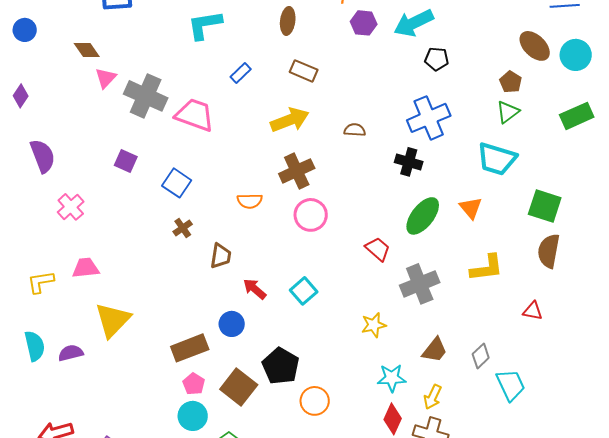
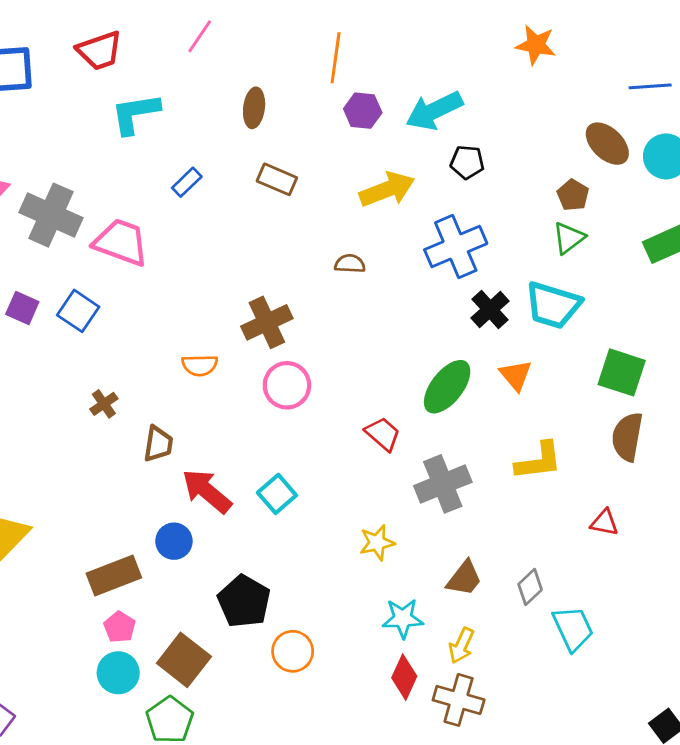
yellow arrow: (290, 120) -> (387, 189), moved
black cross: (409, 162) -> (490, 309), moved, turned 32
blue square: (177, 183) -> (78, 311), moved
red arrow: (255, 289) -> (207, 491), size x1.5
brown square: (239, 387) -> (184, 660), moved

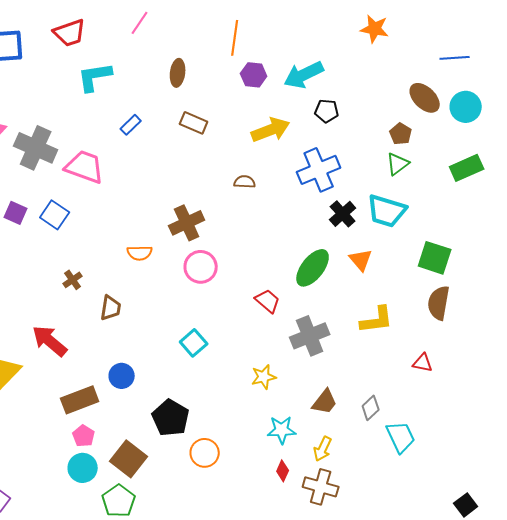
red arrow: (207, 491) -> (50, 341), moved
red diamond: (404, 677) -> (283, 471), size x0.7

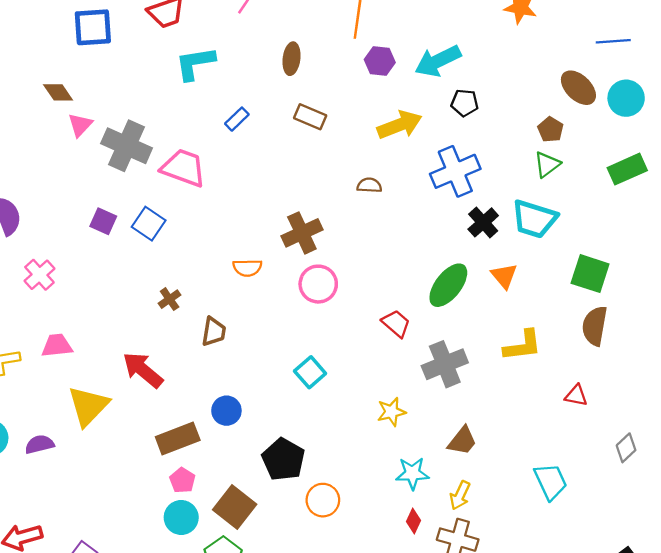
gray diamond: (371, 408) -> (626, 448), moved

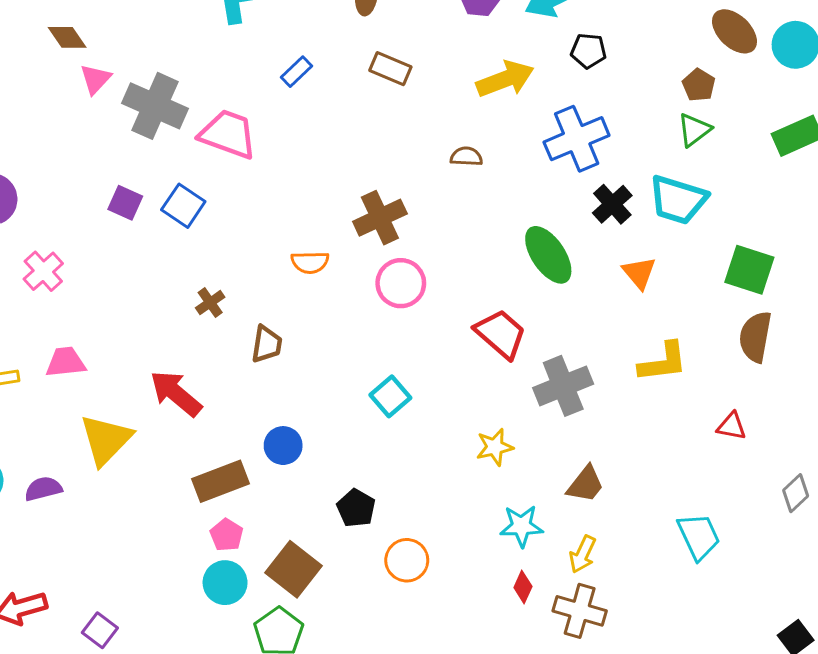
green ellipse: (448, 285) -> (548, 255), moved, turned -72
red trapezoid: (396, 324) -> (501, 334), size x1.4
black pentagon: (283, 459) -> (356, 508), size x0.7

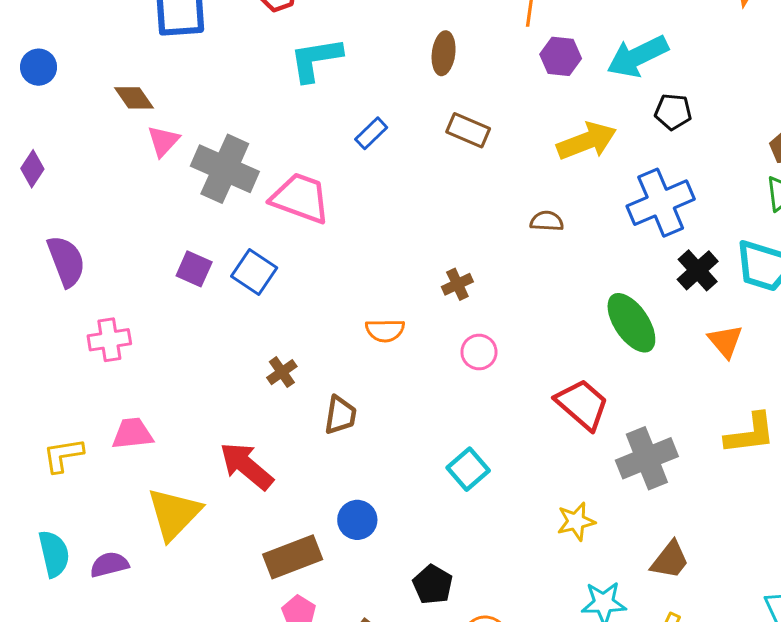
brown cross: (380, 218) -> (457, 284), size x0.6
pink cross: (43, 271) -> (109, 340), turned 33
pink circle: (401, 283) -> (479, 352), size x0.7

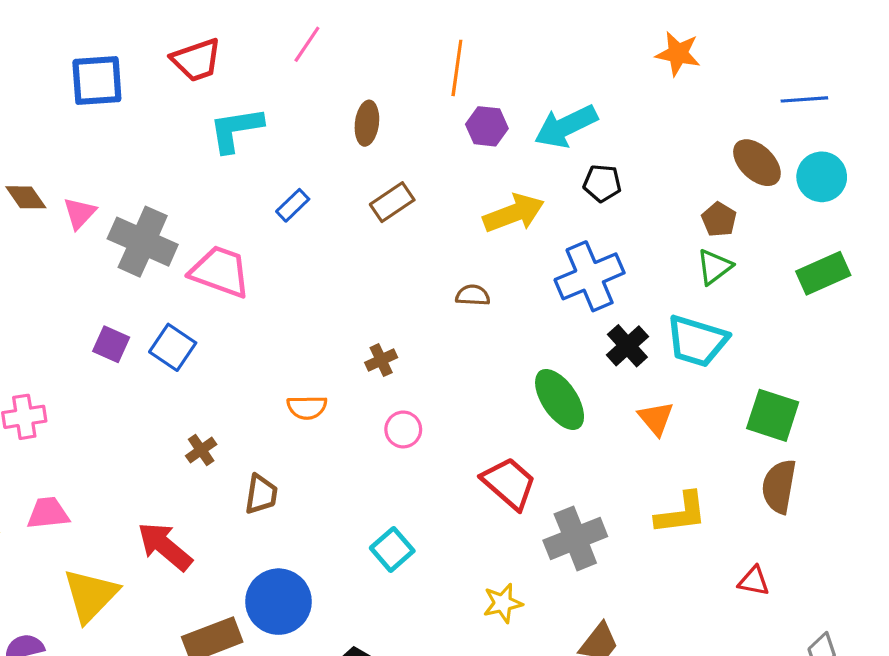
brown diamond: (134, 98) -> (26, 197), moved
brown rectangle: (468, 130) -> (392, 202), turned -57
blue circle: (357, 520) -> (278, 602), size x1.6

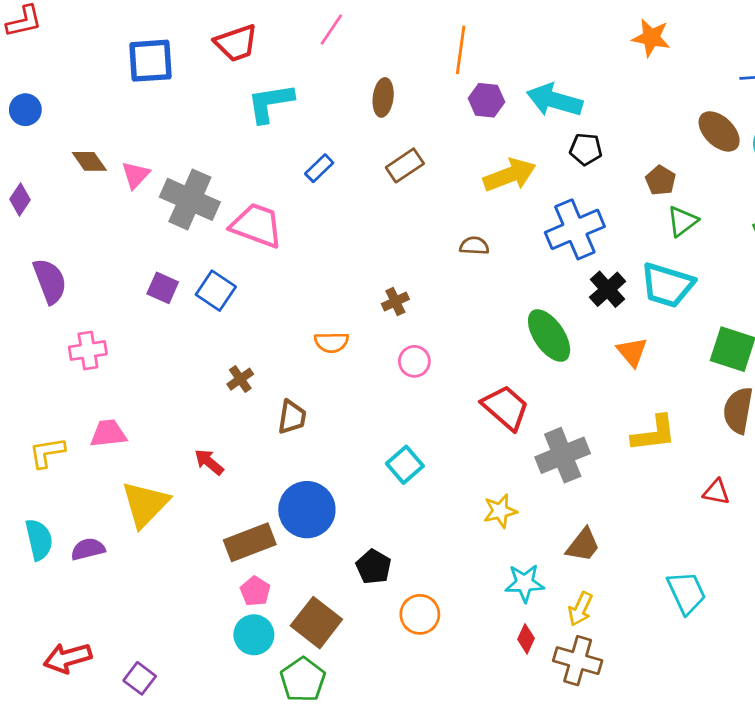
cyan arrow: (566, 126) -> (555, 100), turned 42
brown pentagon: (719, 219) -> (661, 180), moved
red arrow: (165, 546) -> (209, 462), size x0.6

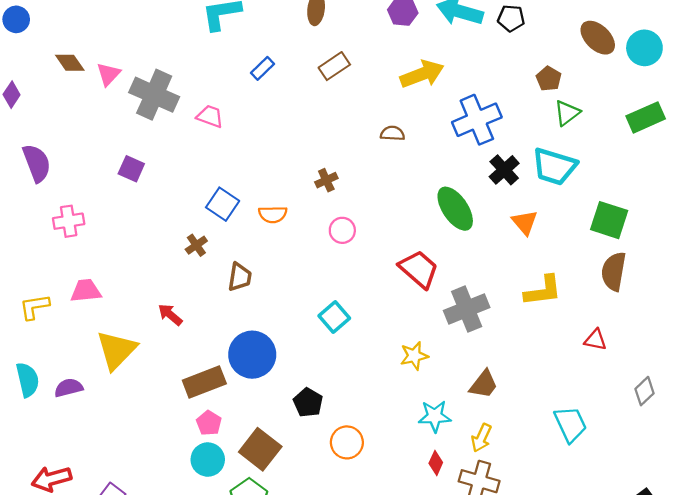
black pentagon: (586, 149) -> (511, 18), moved
pink trapezoid: (257, 225) -> (210, 116), size x0.6
blue square: (216, 291) -> (223, 204), moved

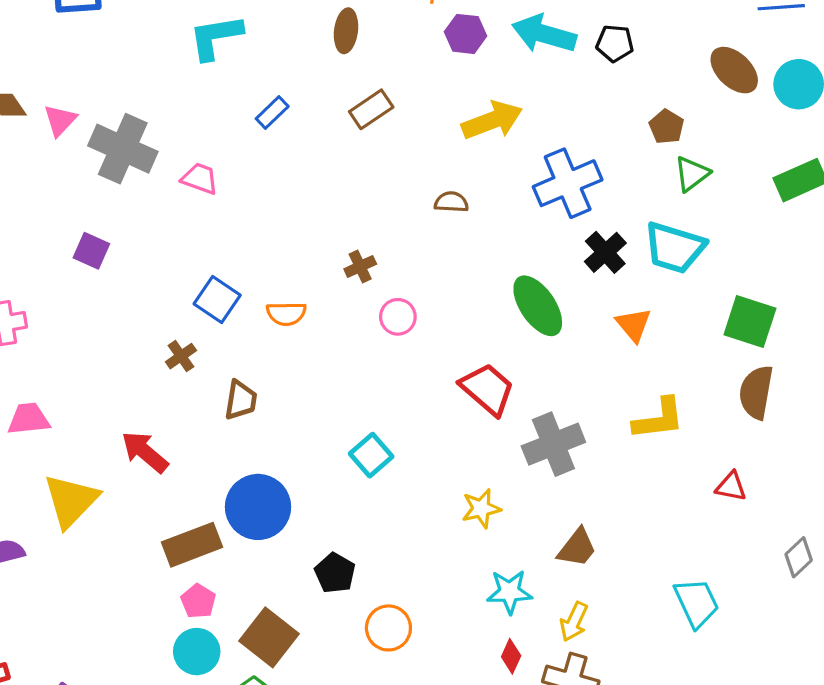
pink circle: (342, 230) -> (398, 317), moved
red arrow: (170, 315) -> (145, 452), size x1.4

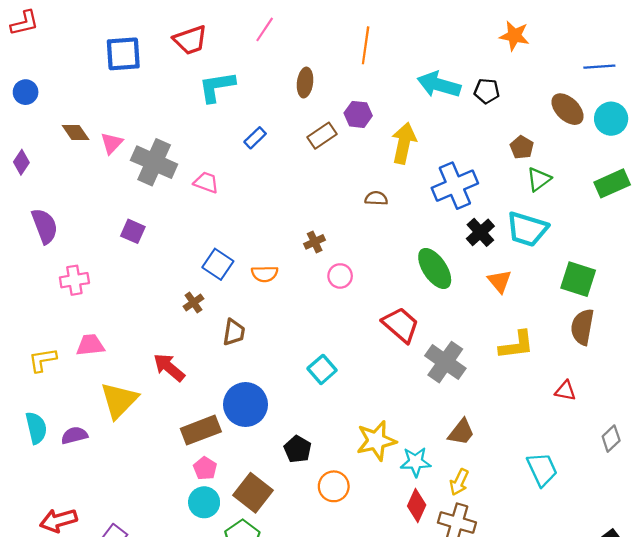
purple hexagon: (465, 34) -> (358, 114), moved
yellow arrow: (492, 120) -> (404, 143), turned -57
gray cross: (553, 444) -> (445, 362), turned -33
yellow star: (481, 509) -> (376, 441), moved, size x1.5
red diamond: (511, 656) -> (417, 505), size x1.4

